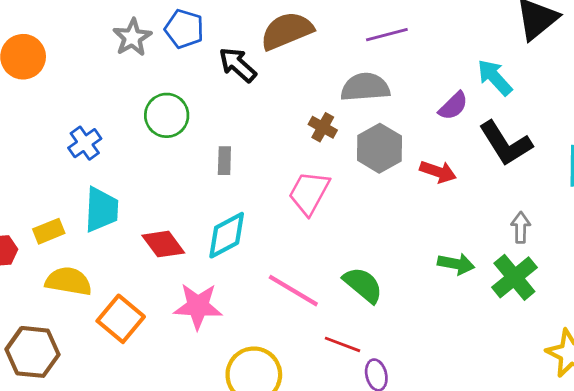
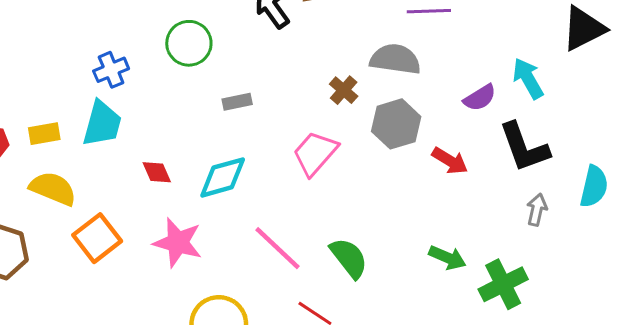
blue cross: (85, 143) -> (111, 70), moved
gray rectangle: (224, 161) -> (237, 102), turned 64
gray arrow: (521, 227) -> (537, 210), moved
red diamond: (163, 244) -> (157, 172), size x0.7

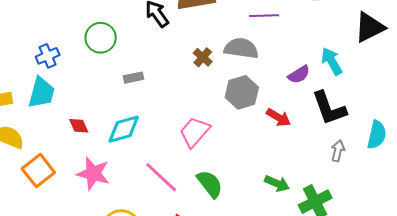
brown cross: (344, 90) -> (203, 57), moved
pink trapezoid: (315, 153) -> (195, 132), moved

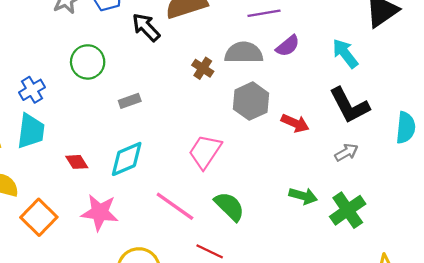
purple semicircle: (299, 75) -> (288, 46), moved
gray arrow: (338, 151) -> (346, 152), moved, turned 55

